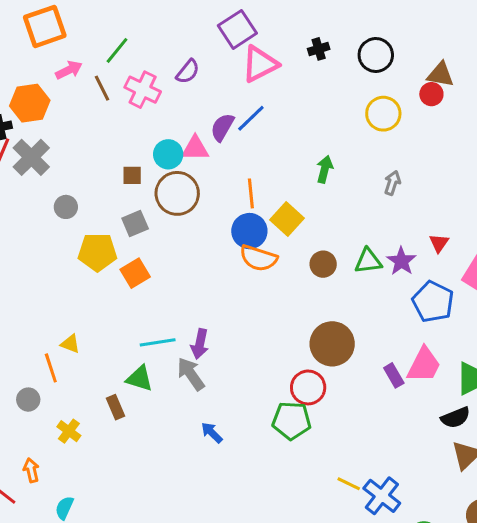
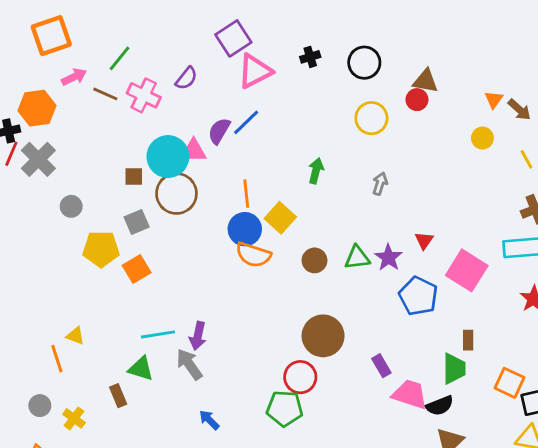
brown line: (102, 88) -> (105, 94), turned -40
cyan circle: (168, 154) -> (168, 157), size x1.5
pink trapezoid: (424, 365) -> (410, 394), moved, turned -99
gray circle: (28, 400) -> (40, 406), moved

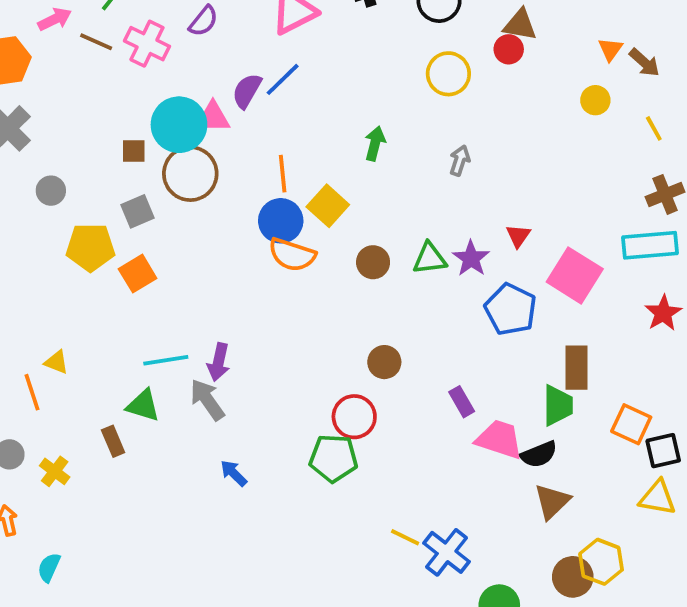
brown circle: (323, 336) -> (384, 362), size x0.6
brown rectangle: (468, 340) -> (577, 368), size x1.6

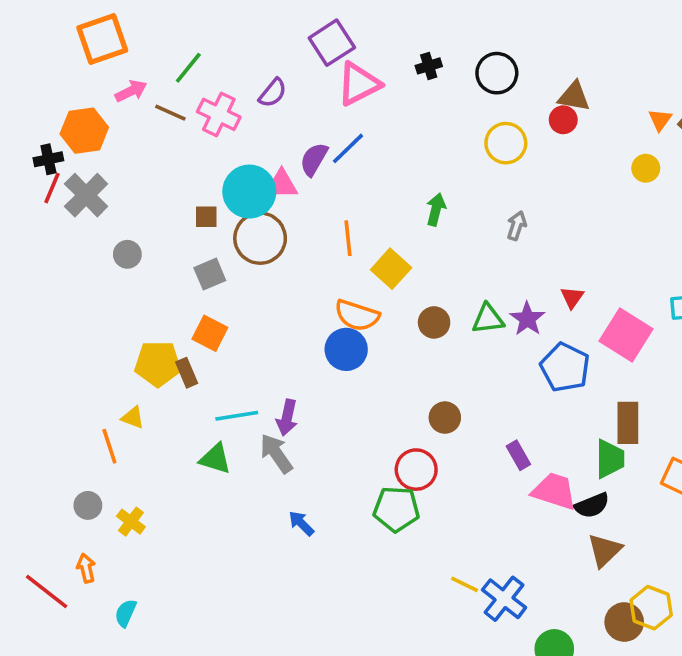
blue circle: (281, 221) -> (346, 349), moved
yellow pentagon: (90, 247) -> (158, 364), moved
orange square: (138, 274) -> (210, 333), turned -32
brown rectangle: (113, 441) -> (187, 373), moved

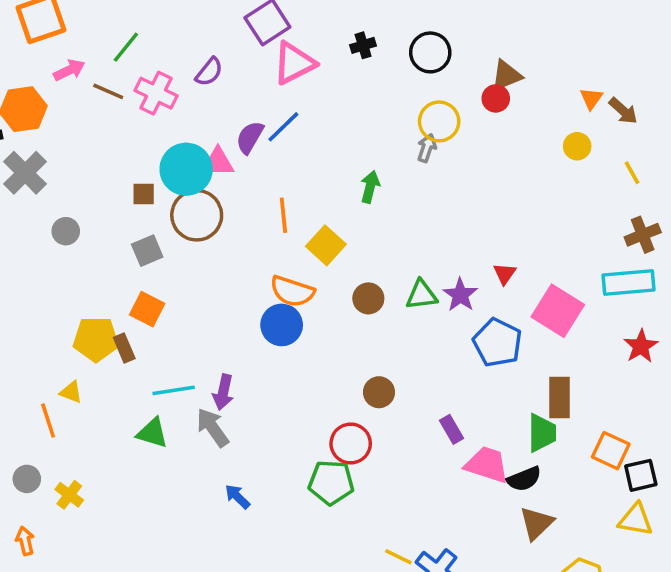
brown triangle: (574, 96) -> (506, 75), turned -32
gray arrow: (517, 226) -> (427, 148), moved

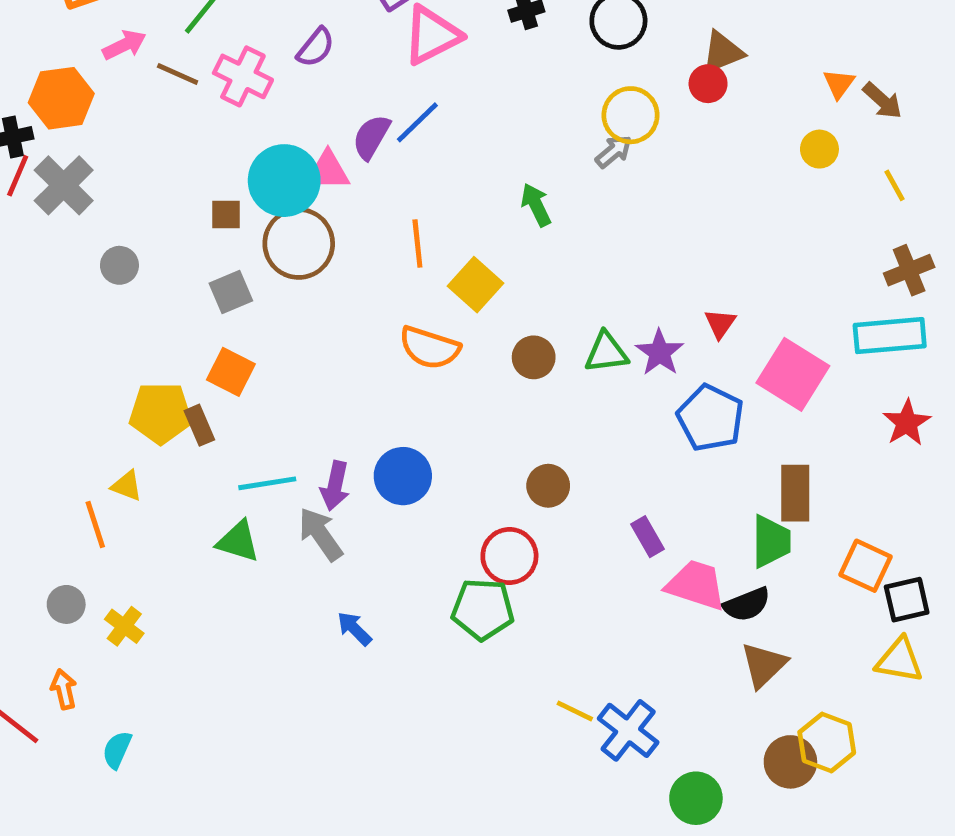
gray arrow: (427, 148) -> (614, 151), turned 32
green arrow: (370, 187) -> (536, 205), turned -40
blue circle: (282, 325) -> (403, 476), moved

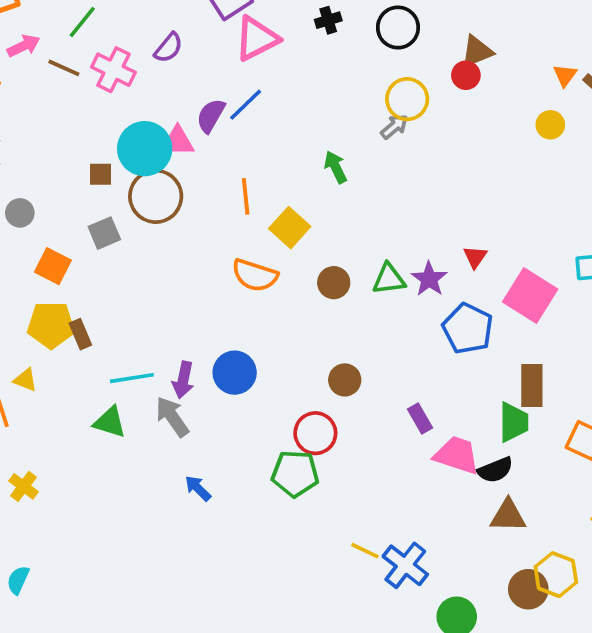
orange square: (231, 372) -> (53, 266), moved
brown triangle: (764, 665) -> (508, 516), turned 45

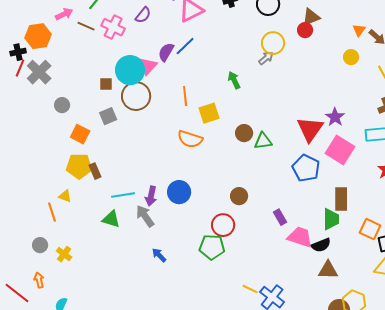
pink triangle: (178, 141) -> (148, 66), turned -48
yellow square: (290, 228) -> (209, 113), turned 30
red triangle: (475, 257) -> (310, 129), size x2.0
purple star: (429, 279) -> (335, 117), moved
brown circle: (334, 283) -> (244, 133), moved

